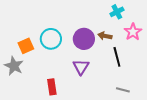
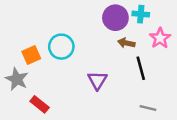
cyan cross: (117, 12) -> (141, 14), turned 32
purple circle: (84, 39) -> (115, 18), moved
red rectangle: (52, 87) -> (40, 104), moved, turned -42

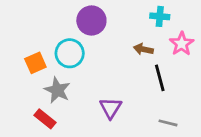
purple circle: (115, 18) -> (91, 20), moved
gray star: (17, 79) -> (57, 90), moved
purple triangle: (97, 80) -> (111, 108), moved

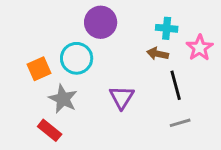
cyan cross: (160, 16) -> (167, 28), moved
purple triangle: (111, 108) -> (122, 97), moved
gray line: (168, 123) -> (180, 123), moved, turned -30

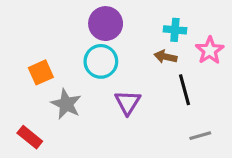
cyan circle: (77, 58) -> (101, 61), moved
gray line: (180, 123) -> (200, 136), moved
red rectangle: (50, 130) -> (30, 137), moved

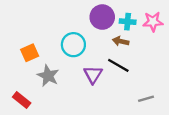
purple circle: (106, 24) -> (102, 17), moved
pink star: (210, 50) -> (153, 22), moved, turned 30
black line: (184, 90) -> (118, 65), moved, turned -45

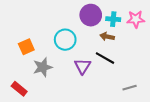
gray star: (48, 76) -> (43, 67), turned 30

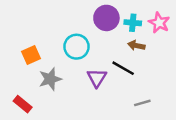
pink star: (136, 19) -> (159, 23), turned 30
brown arrow: (107, 37) -> (136, 45), moved
gray line: (130, 88) -> (142, 103), moved

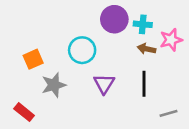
pink star: (159, 23) -> (171, 40), moved, turned 30
black line: (123, 68) -> (144, 84), moved, turned 60
gray line: (142, 103) -> (168, 113), moved

